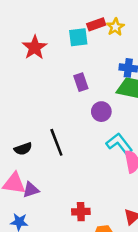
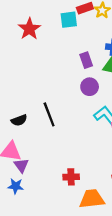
purple rectangle: (81, 82) -> (86, 60), moved
purple triangle: (31, 190) -> (21, 165), moved, turned -49

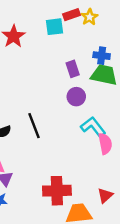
red cross: (71, 177) -> (57, 191), size x1.6

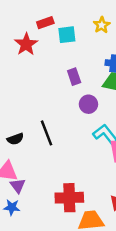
red rectangle: (71, 15) -> (45, 23), moved
purple rectangle: (73, 69) -> (74, 77), moved

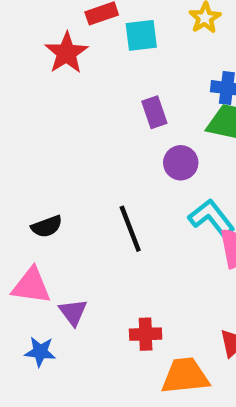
black line: (47, 133) -> (130, 229), moved
purple triangle: (18, 186) -> (73, 312), moved
red cross: (69, 198) -> (146, 334), size x0.6

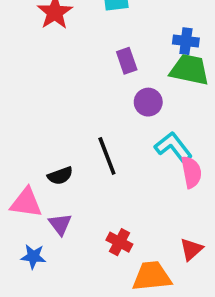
black semicircle: (47, 226) -> (60, 176), moved
red cross: (146, 334) -> (119, 242), turned 30

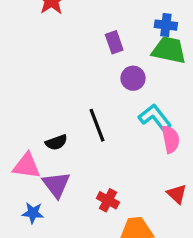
purple triangle: (60, 224) -> (56, 185), size x1.4
red triangle: (191, 249) -> (177, 194), moved, turned -35

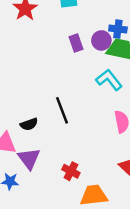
purple circle: (133, 78) -> (101, 40), moved
cyan L-shape: (155, 117) -> (109, 80), moved

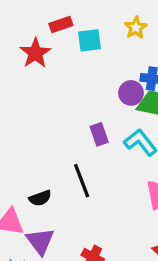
purple rectangle: (76, 43) -> (99, 134), moved

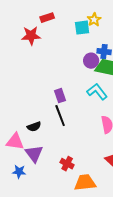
cyan square: (90, 40) -> (82, 28), moved
red star: (35, 53) -> (31, 36), turned 30
purple rectangle: (99, 134) -> (60, 96), moved

